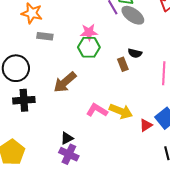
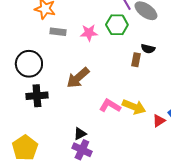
pink star: (89, 32) -> (89, 33), moved
green hexagon: (89, 47) -> (117, 25), moved
brown rectangle: (123, 64) -> (136, 60), turned 32

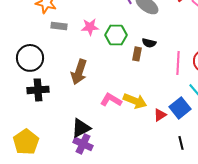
green hexagon: (117, 25) -> (116, 35), moved
brown arrow: (78, 78) -> (79, 72), turned -30
black triangle: (80, 134) -> (81, 128), size x1.5

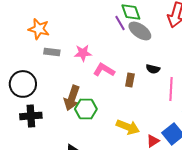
green hexagon: (116, 35) -> (86, 109), moved
black semicircle: (149, 43) -> (153, 69), moved
pink L-shape: (111, 100) -> (104, 70), moved

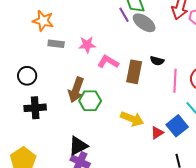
brown rectangle: (130, 80) -> (134, 72), size x1.6
black circle: (23, 84) -> (27, 76), size x0.7

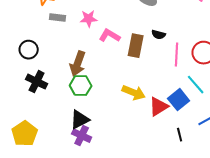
green hexagon: (90, 101) -> (81, 86), moved
black cross: (35, 108) -> (37, 82), turned 30
red triangle: (157, 133) -> (159, 107), size x1.5

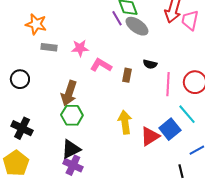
brown rectangle: (136, 46) -> (127, 75), size x0.6
black cross: (37, 82) -> (22, 128), moved
yellow arrow: (134, 93) -> (125, 122), turned -120
black line: (180, 135) -> (181, 171), moved

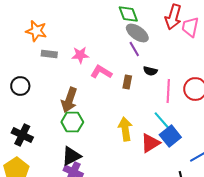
purple line: (117, 18) -> (134, 49), moved
cyan line: (187, 114) -> (162, 121), moved

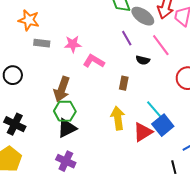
gray ellipse: (137, 33) -> (143, 16), moved
brown rectangle: (127, 82) -> (124, 83), moved
pink line: (168, 91) -> (161, 45), moved, turned -40
black triangle: (71, 156) -> (67, 128), moved

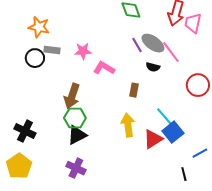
gray ellipse: (143, 16) -> (153, 43), moved
black circle: (13, 75) -> (35, 58), moved

